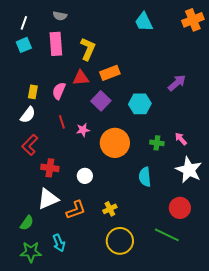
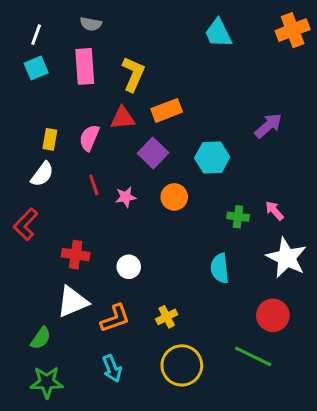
orange circle: (115, 143) -> (174, 197), moved, size x0.6
red L-shape: (30, 145) -> (26, 224), moved
cyan arrow: (59, 243) -> (112, 368), moved

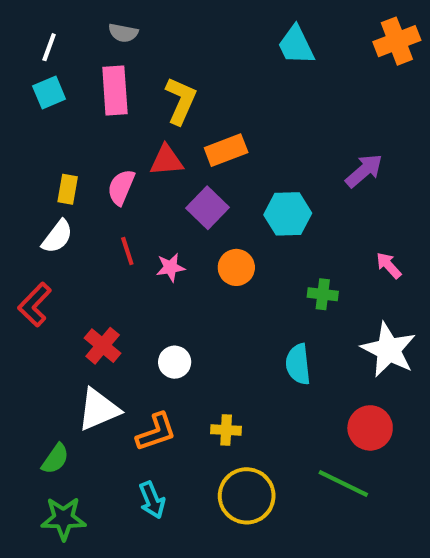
pink arrow: (274, 211) -> (389, 265), moved
red cross: (76, 255) -> (103, 346), turned 32
yellow cross: (167, 317) -> (226, 430), turned 30

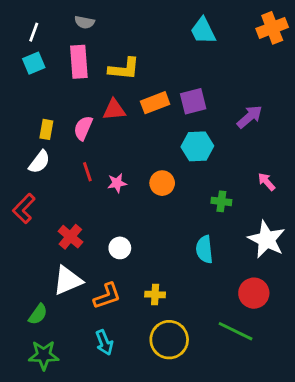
yellow L-shape: (181, 101) -> (124, 69), turned 72
purple square: (208, 208) -> (193, 101), moved, turned 32

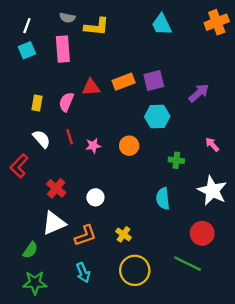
yellow L-shape: (124, 69) -> (97, 27), moved
white semicircle: (39, 162) -> (42, 139), moved, turned -78
yellow cross: (155, 295) -> (124, 234), turned 32

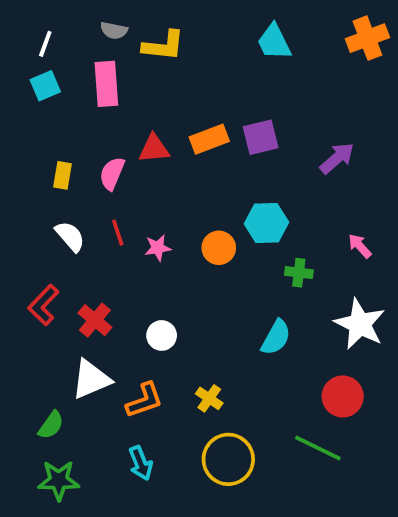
cyan hexagon: (157, 116) -> (266, 223), moved
red L-shape: (19, 166) -> (43, 305), moved
cyan semicircle: (163, 198) -> (276, 337), turned -145

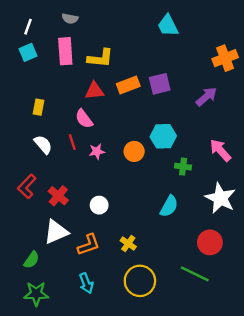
orange cross: (367, 38) -> (225, 58), moved
yellow L-shape: (163, 46) -> (100, 58), moved
pink semicircle: (112, 173) -> (84, 119), moved, turned -60
pink arrow: (360, 246) -> (220, 150), size x1.5

